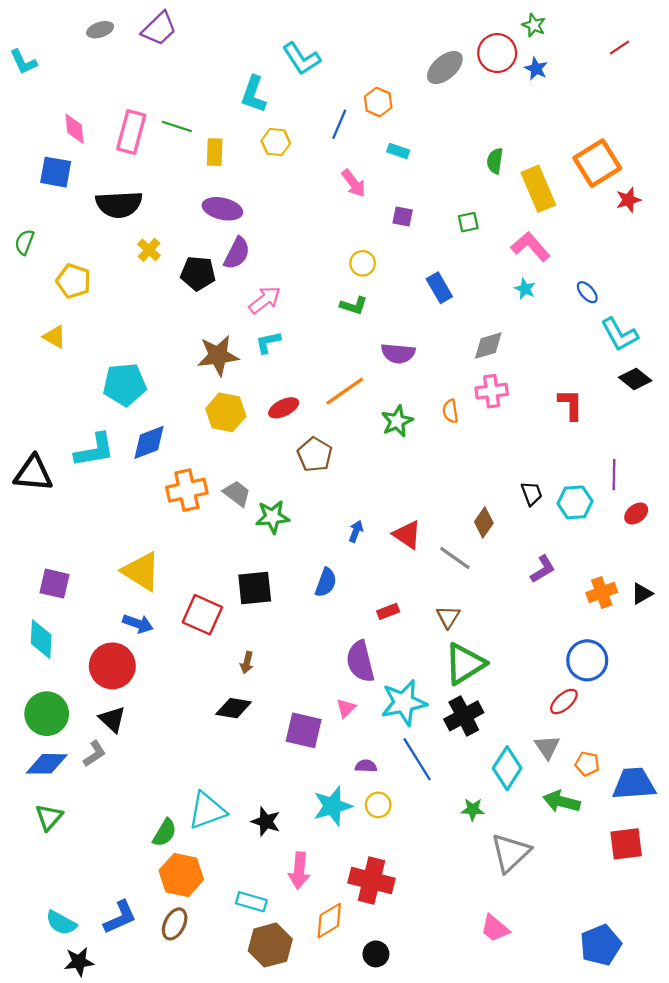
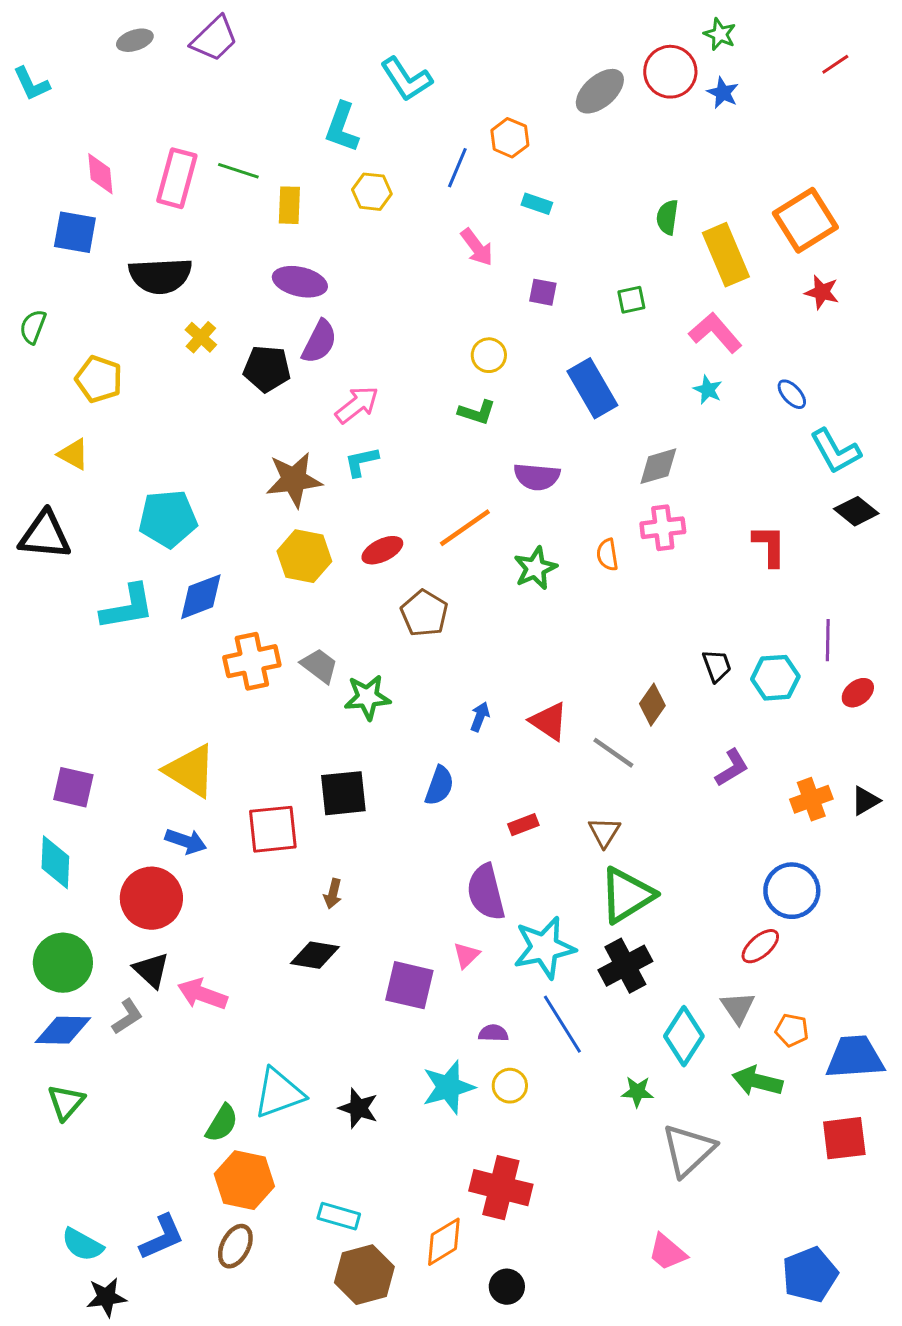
red star: (628, 200) -> (822, 292), moved, turned 30
blue rectangle: (439, 288) -> (592, 388), size x1.4
black triangle: (33, 473) -> (45, 535), moved
red square: (202, 615) -> (273, 829), turned -30
pink arrow: (299, 871) -> (202, 994), moved, turned 105

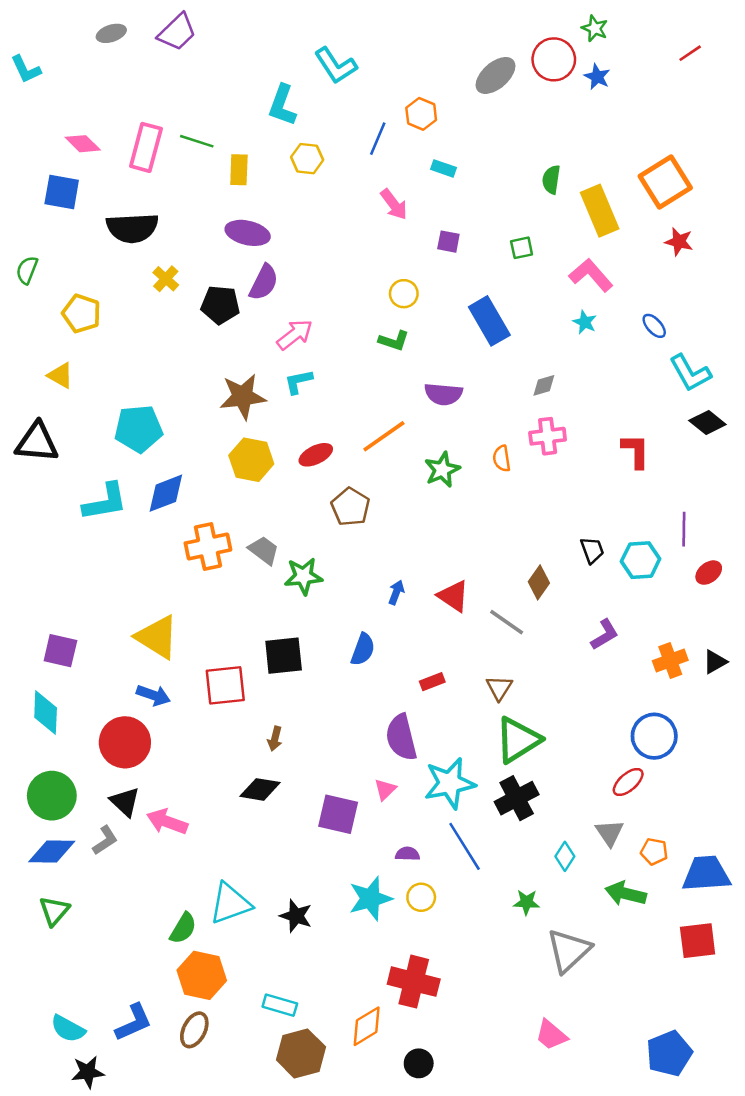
pink diamond: (100, 174) -> (83, 144), turned -40
gray diamond: (658, 466) -> (544, 385), size x0.7
cyan diamond: (684, 1036) -> (565, 856), size x0.6

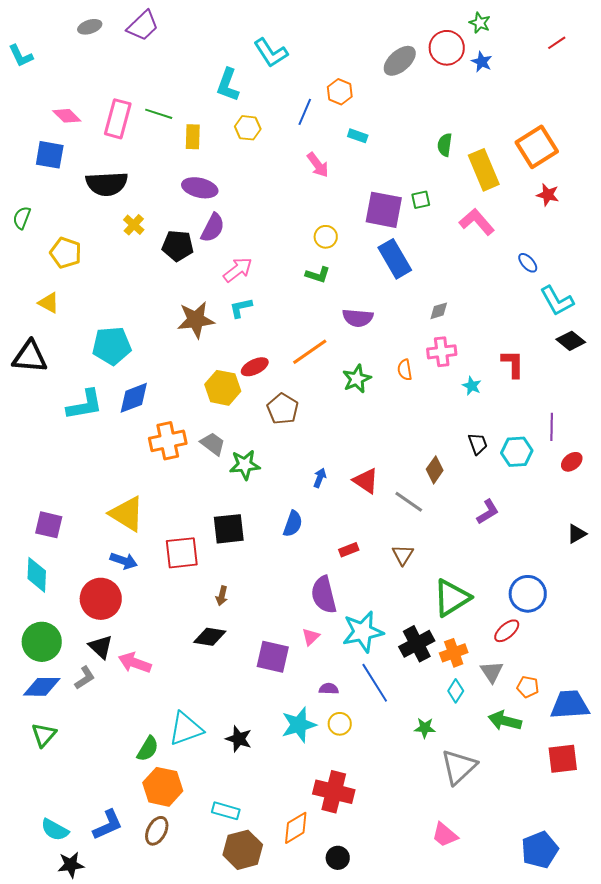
purple square: (448, 242) -> (384, 210), moved, size x2.0
cyan star: (585, 322) -> (472, 386), moved
yellow hexagon: (251, 460) -> (223, 388), moved
orange cross: (670, 661) -> (454, 653), moved
green triangle: (518, 740) -> (452, 598), moved

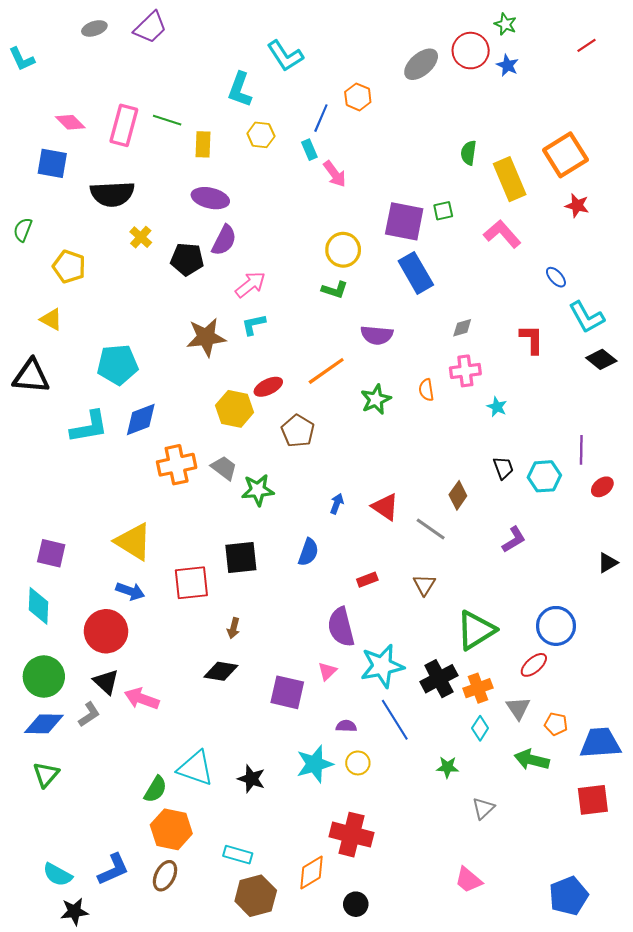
cyan rectangle: (358, 136) -> (309, 150), moved, turned 48
yellow circle: (326, 237) -> (343, 250), size x1.4
red L-shape: (513, 364) -> (532, 339), moved
cyan triangle: (186, 729) -> (196, 768), turned 39
gray triangle: (459, 767) -> (483, 808), size x0.6

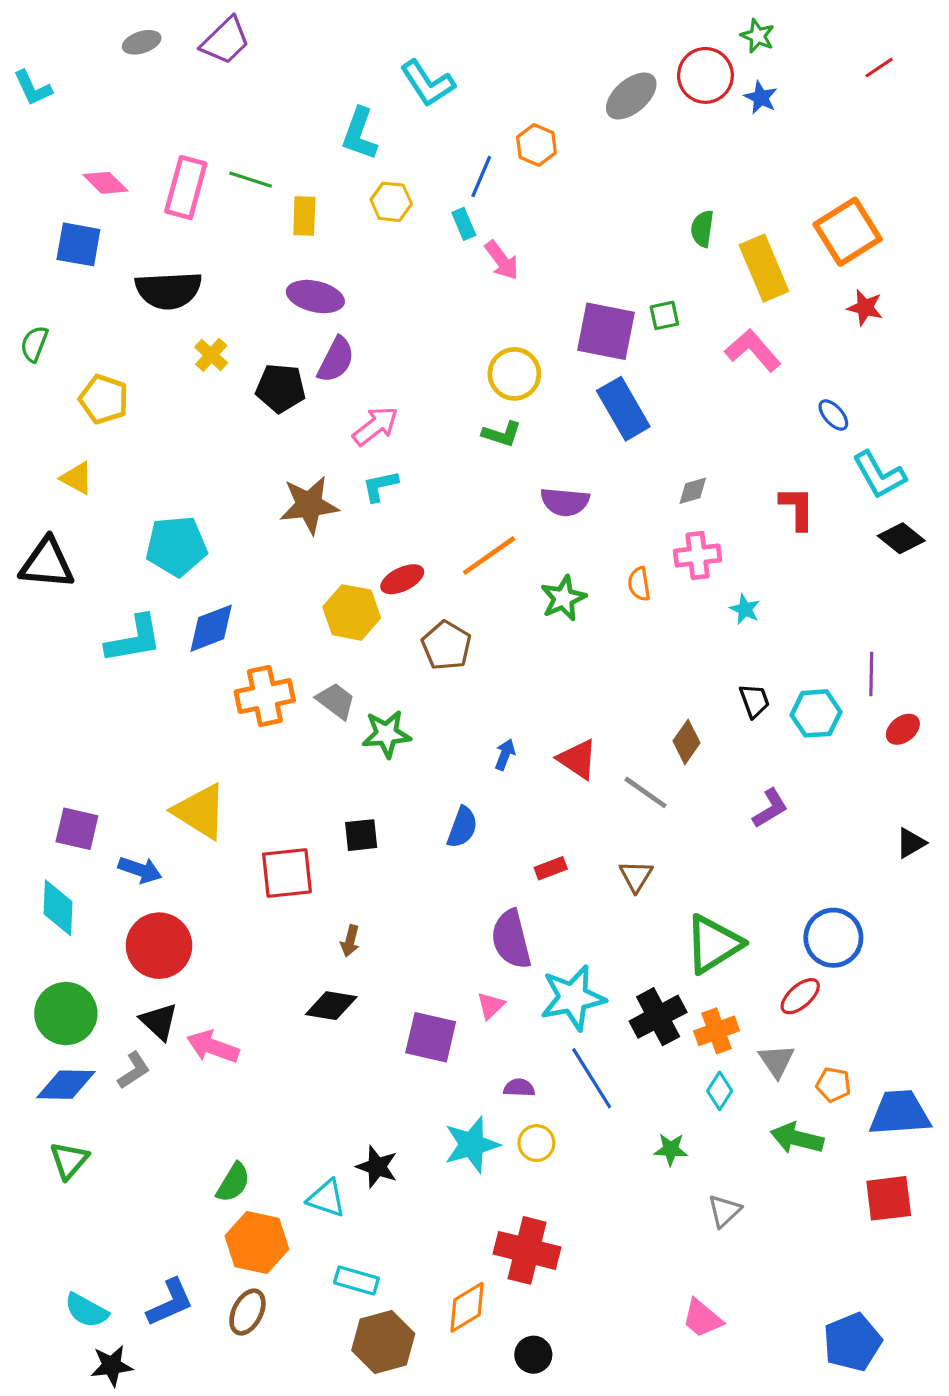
black square: (241, 557) -> (361, 835), size x0.7
blue arrow: (130, 591) -> (140, 870), moved
cyan triangle: (196, 768) -> (326, 1198), moved, size x0.7

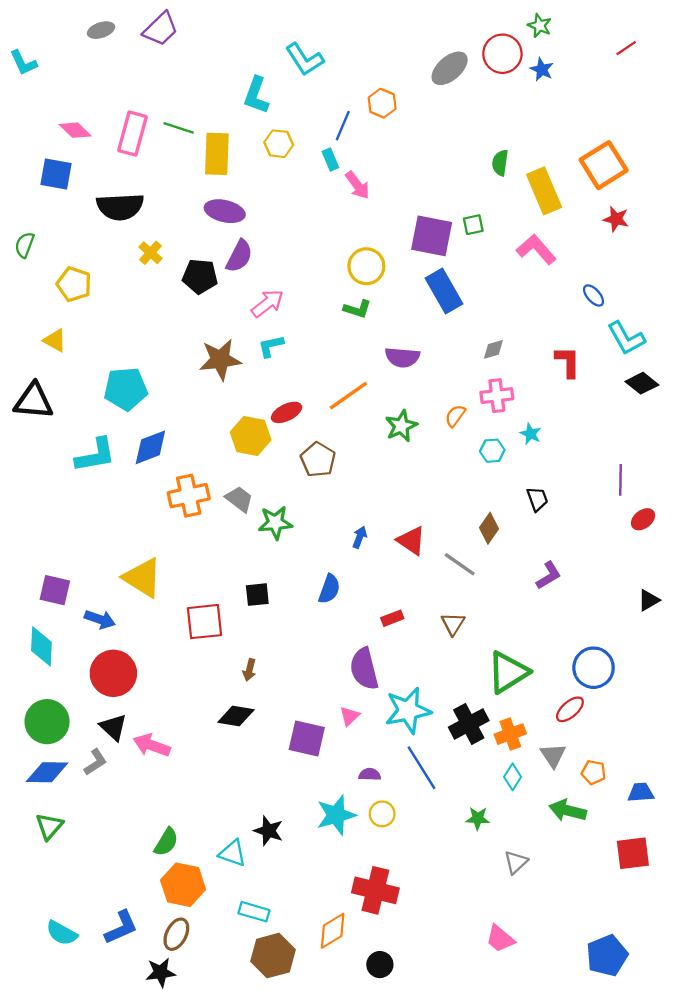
yellow rectangle: (304, 216) -> (217, 154), size x1.5
orange semicircle: (639, 584) -> (455, 416), turned 45
cyan hexagon: (816, 713) -> (492, 451), moved, size x0.7
blue trapezoid: (900, 1113) -> (641, 793), size x0.6
black star: (112, 1366) -> (161, 972), moved

